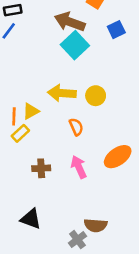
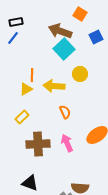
yellow circle: (96, 96) -> (80, 74), moved
yellow triangle: (31, 111) -> (26, 89), moved
orange line: (14, 116) -> (32, 75), moved
brown cross: (41, 168) -> (38, 144), size x1.6

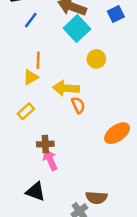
blue line: (13, 38) -> (31, 20), moved
yellow arrow: (54, 86) -> (66, 88), moved
pink arrow: (67, 143) -> (50, 160), moved
brown cross: (38, 144) -> (45, 144), size x0.6

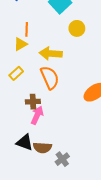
orange semicircle: (78, 105) -> (50, 78), moved, size x1.6
pink arrow: (50, 160) -> (37, 115), turned 48
brown semicircle: (96, 198) -> (42, 148), moved

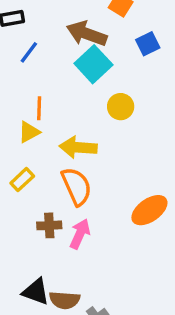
pink arrow: (37, 115) -> (80, 234), moved

